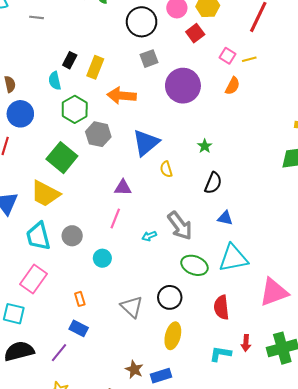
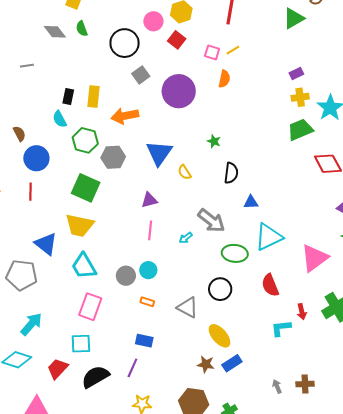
gray circle: (72, 236) -> (126, 276), moved
orange rectangle: (80, 299) -> (147, 302), moved, turned -40
yellow ellipse: (173, 336) -> (219, 336), moved, turned -40

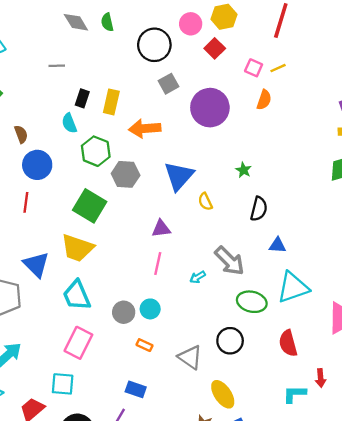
gray line: (27, 66) -> (57, 66), moved

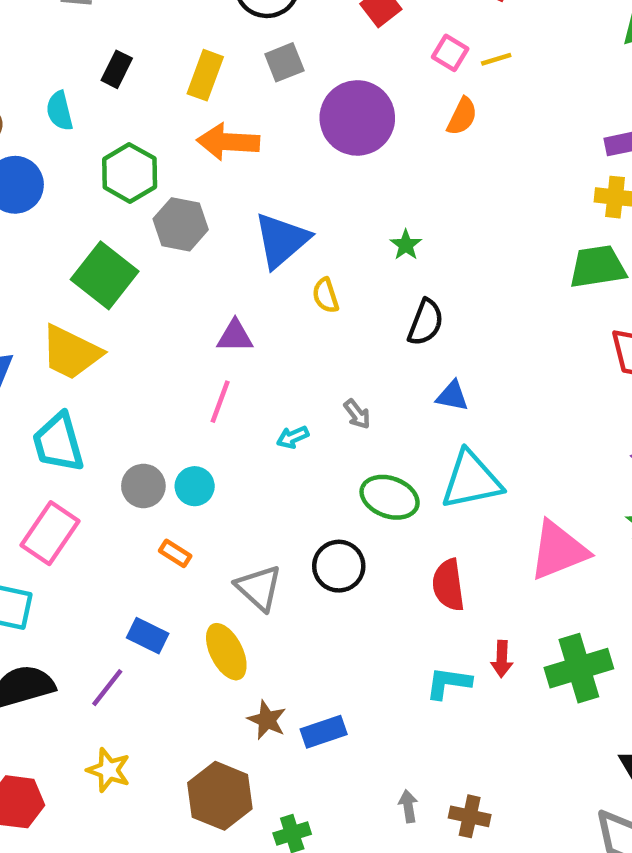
yellow rectangle: (111, 102) -> (205, 75), moved
cyan semicircle: (69, 123) -> (60, 111), moved
gray arrow: (229, 261) -> (357, 414), size x0.5
yellow ellipse: (223, 394) -> (226, 652), moved

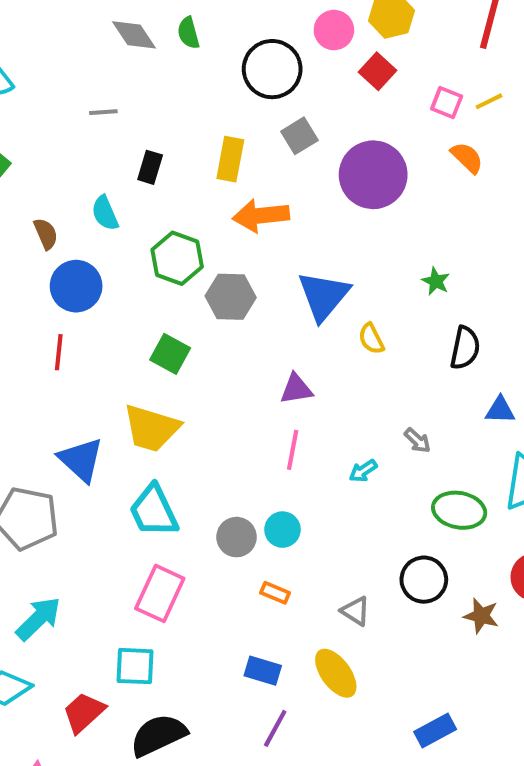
orange semicircle: (462, 116) -> (467, 158), turned -63
green square: (105, 275) -> (170, 354), size x0.7
gray triangle: (259, 588) -> (355, 611), size x0.7
purple line: (107, 688) -> (275, 728), moved
brown star: (267, 720) -> (481, 616), moved

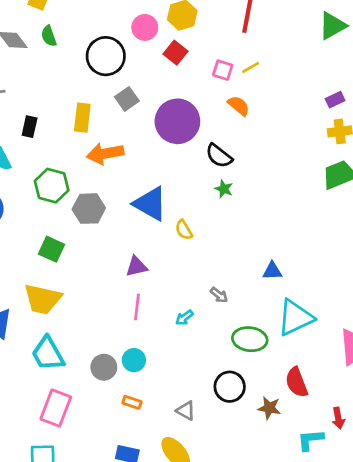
blue triangle: (324, 296) -> (150, 204), turned -36
black semicircle: (465, 348) -> (219, 156), moved, turned 120

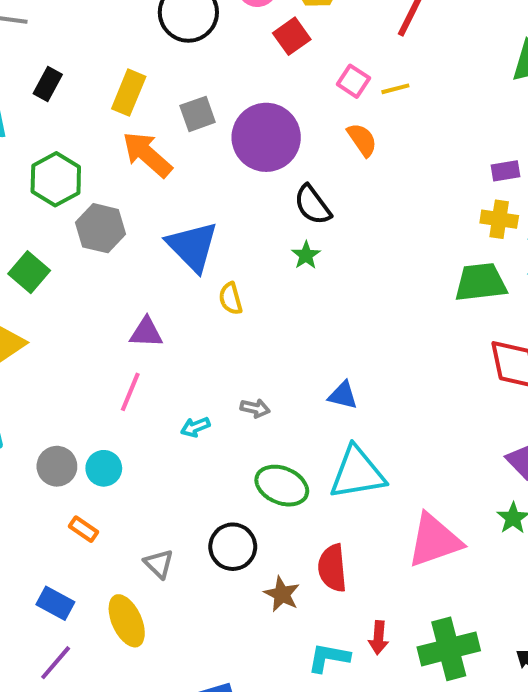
gray square: (127, 99) -> (198, 114), moved
orange arrow: (105, 153) -> (147, 154), turned 36
gray arrow: (219, 295) -> (255, 408), turned -42

